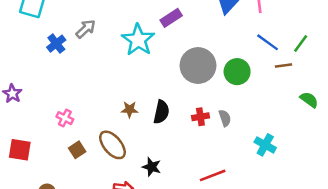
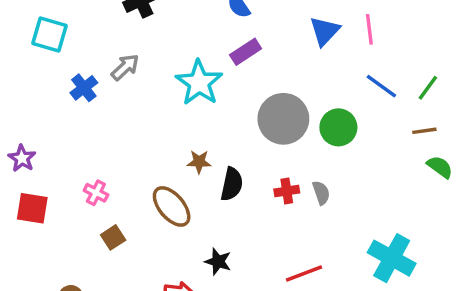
brown line: (283, 66) -> (424, 131), moved
brown star: (130, 109) -> (199, 162), moved
brown ellipse: (112, 145) -> (172, 206), moved
cyan cross: (265, 145) -> (392, 258), moved, size x1.5
red square: (20, 150) -> (32, 208), moved

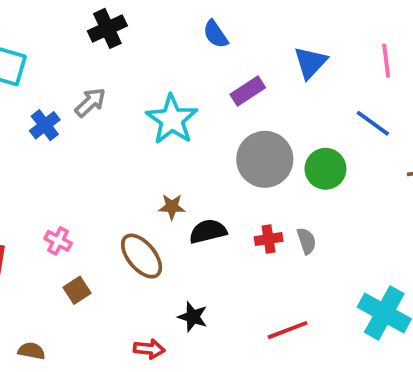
pink line: (369, 29) -> (386, 61), moved
purple rectangle: (246, 52) -> (248, 91), moved
black semicircle: (232, 184) -> (208, 231), turned -116

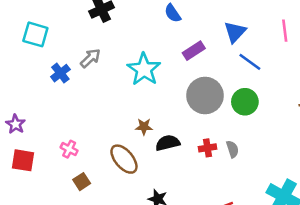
blue line: (373, 123) -> (250, 62), moved

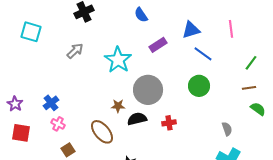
blue triangle: (235, 32) -> (191, 30), turned 30
blue cross: (60, 73) -> (51, 103), moved
gray circle: (205, 96) -> (148, 90), moved
gray semicircle: (232, 149) -> (227, 129), moved

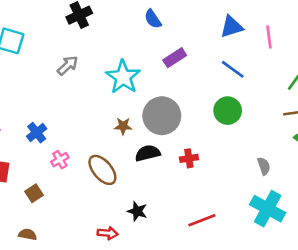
blue triangle: (191, 30) -> (231, 27), moved
brown star: (118, 106) -> (123, 126), moved
pink cross: (58, 124) -> (60, 160), moved, turned 32
brown square: (68, 150) -> (34, 193), moved

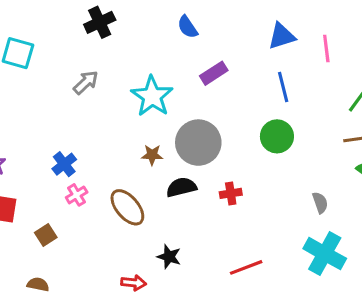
blue line: (233, 69) -> (283, 87), turned 40
blue cross: (37, 133) -> (64, 164), moved

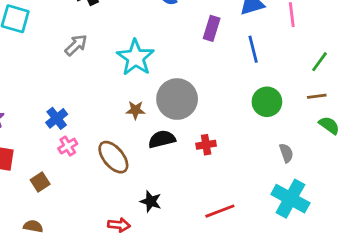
purple rectangle: (214, 73) -> (212, 28), moved, turned -40
green circle: (277, 136) -> (267, 102), moved

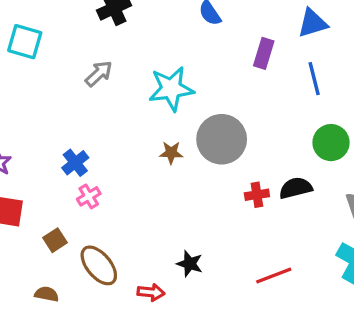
cyan star: (136, 58) -> (171, 89), turned 30
black semicircle: (162, 139) -> (296, 188), moved
brown ellipse: (113, 157) -> (99, 265), moved

